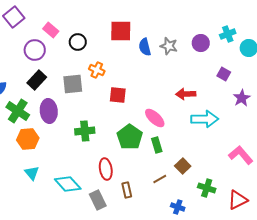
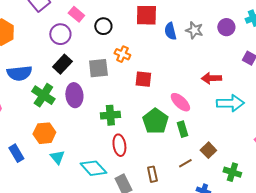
orange hexagon: (28, 139) -> (44, 133), moved
red ellipse: (106, 169) -> (119, 145), moved

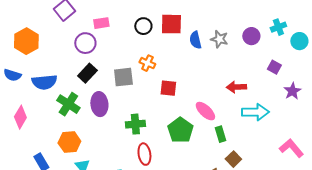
pink rectangle: (76, 14) -> (101, 23), turned -49
black circle: (103, 26) -> (143, 26), moved
green rectangle: (182, 129) -> (220, 134), moved

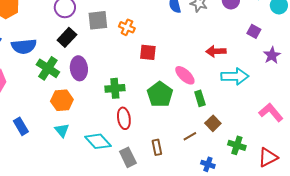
gray square: (123, 77) -> (98, 20), moved
orange hexagon: (69, 142) -> (62, 100), moved

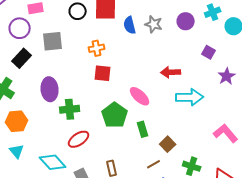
orange cross: (127, 27) -> (97, 48), moved, turned -35
purple ellipse: (79, 68) -> (50, 89), moved
green rectangle: (200, 98) -> (143, 129), moved
red ellipse: (124, 118) -> (79, 139), turned 65
brown line: (190, 136) -> (154, 164), moved

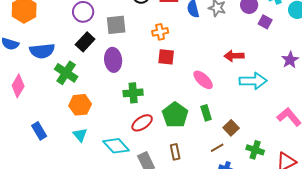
purple square: (209, 52) -> (265, 22), moved
purple ellipse: (50, 89) -> (113, 60), moved
green pentagon: (115, 115) -> (175, 115), moved

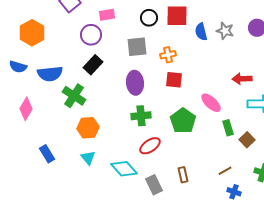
gray square: (116, 25) -> (137, 47), moved
purple ellipse: (113, 60) -> (135, 83), moved
green rectangle: (206, 113) -> (228, 128), moved
green pentagon: (175, 115) -> (183, 121), moved
brown square: (231, 128) -> (247, 140), moved

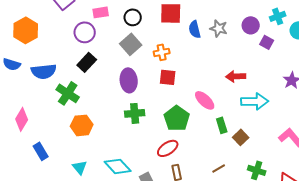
black circle: (149, 18) -> (133, 17), moved
gray square: (137, 47) -> (131, 44), turned -35
pink diamond: (26, 109) -> (22, 119), moved
red ellipse: (150, 146) -> (168, 148), moved
cyan triangle: (88, 158) -> (80, 167), moved

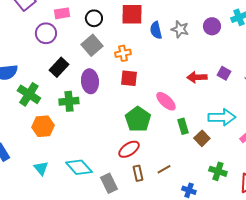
purple square: (267, 42) -> (224, 73), moved
black rectangle: (87, 62) -> (59, 67), moved
cyan arrow: (255, 101) -> (222, 117), moved
green cross: (135, 113) -> (69, 101), moved
brown line: (219, 168) -> (164, 169), moved

